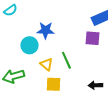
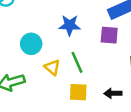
blue star: (45, 30) -> (70, 25), moved
yellow square: (53, 84) -> (78, 92), moved

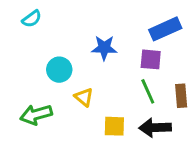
green line: (77, 62) -> (148, 91), moved
black arrow: (113, 93) -> (155, 128), size x1.5

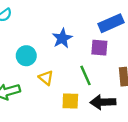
blue star: (104, 48) -> (62, 38), turned -30
green line: (148, 91) -> (85, 75), moved

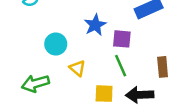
purple square: (99, 48) -> (122, 39), moved

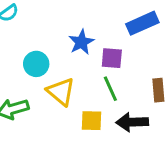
yellow triangle: (77, 68) -> (61, 92), size x1.5

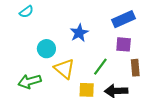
purple square: (112, 58) -> (124, 44), moved
green line: (110, 89) -> (100, 67), turned 60

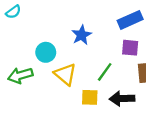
cyan semicircle: (26, 12) -> (13, 12), moved
green arrow: (30, 81) -> (20, 75), moved

